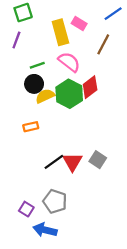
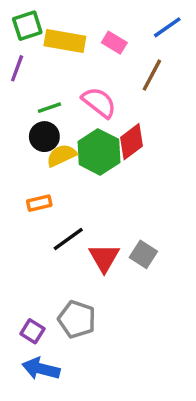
yellow rectangle: (60, 32) -> (65, 41), moved, turned -65
black line: (54, 162) -> (68, 239), moved
blue arrow: (45, 230) -> (41, 369), moved

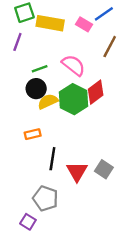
blue line: (167, 27) -> (104, 14), moved
black line: (68, 239) -> (52, 159), turned -45
gray pentagon: (77, 319) -> (45, 198), moved

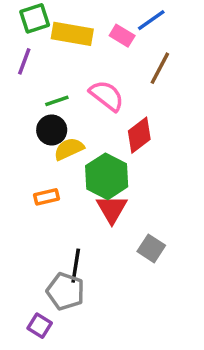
green hexagon: (73, 99) -> (107, 176), moved
black line: (52, 159) -> (76, 266), moved
red triangle: (77, 172) -> (112, 209), moved

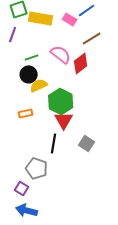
brown line: (160, 68) -> (92, 38), turned 30
red diamond: (139, 135) -> (81, 63), moved
black line: (76, 266) -> (54, 143), moved

